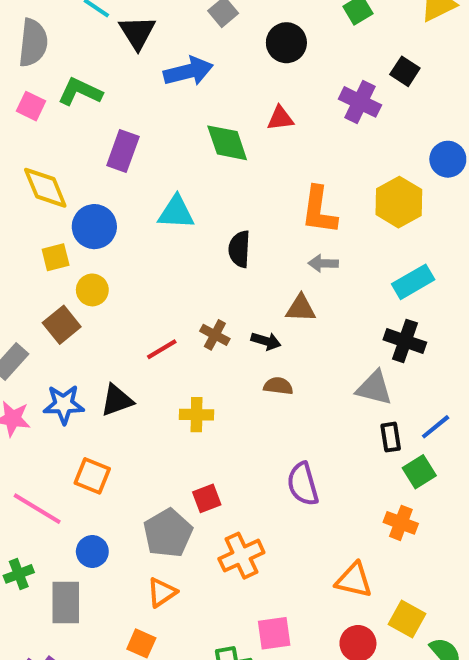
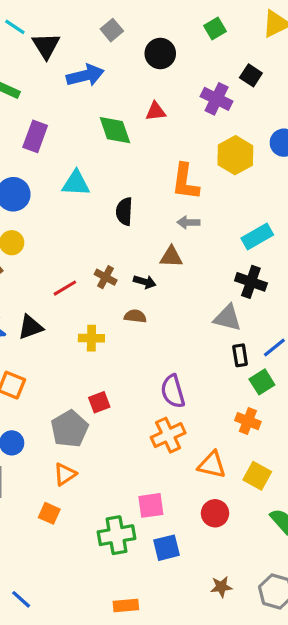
yellow hexagon: (399, 202) -> (235, 155), moved
brown semicircle: (278, 386) -> (135, 316), moved
orange cross: (241, 556) -> (168, 435), moved
yellow square: (407, 619) -> (257, 476), moved

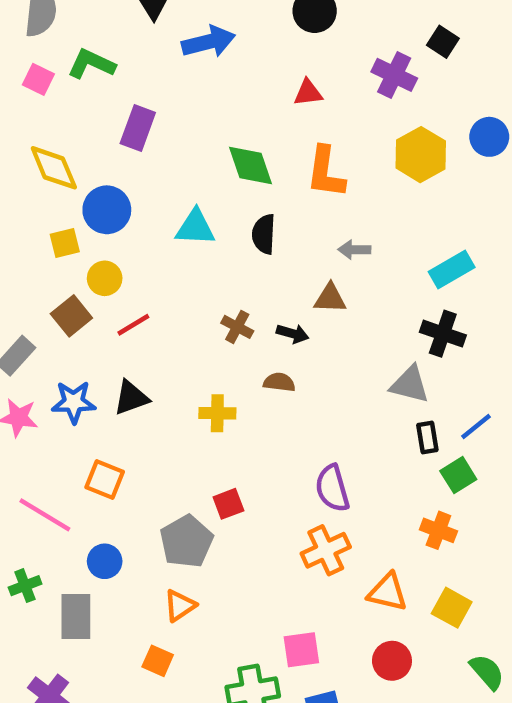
green diamond: (115, 130) -> (251, 166), moved
orange L-shape: (185, 182) -> (326, 172), moved
cyan triangle: (76, 183) -> (195, 227), moved
red line: (65, 288) -> (133, 325), moved

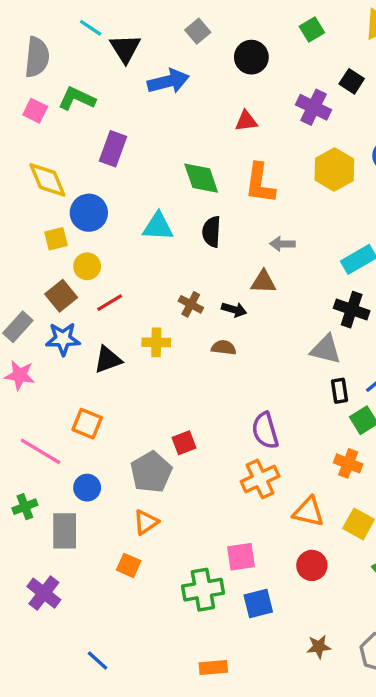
blue star: (74, 402) -> (63, 339), moved
yellow cross: (217, 413) -> (156, 342), moved

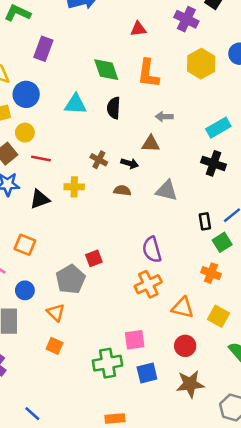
red line: (110, 303) -> (41, 158), turned 42
gray triangle: (326, 349) -> (167, 191), moved
orange triangle: (146, 522) -> (56, 313), moved, turned -42
brown star: (319, 647) -> (190, 384), moved, size x1.6

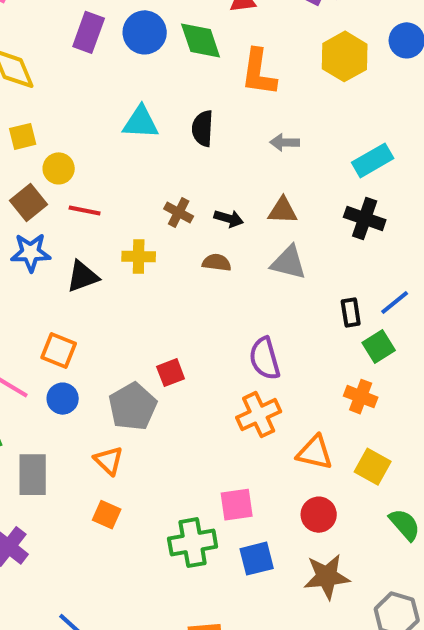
green diamond: (106, 70) -> (201, 40), moved
blue circle: (26, 94) -> (145, 32), moved
brown triangle: (151, 144) -> (283, 210), moved
blue circle: (25, 290) -> (63, 399), moved

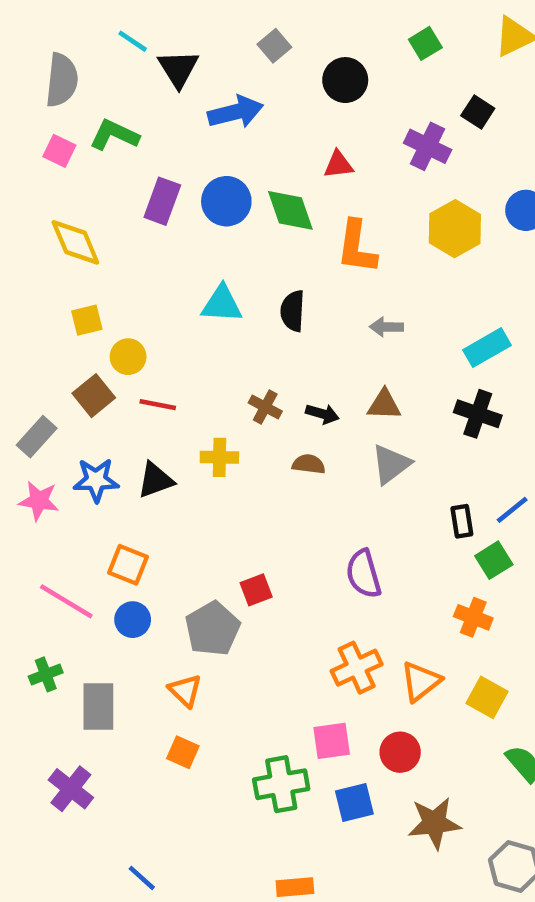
blue star: (31, 253) -> (96, 480), moved
gray triangle: (289, 263) -> (391, 464), turned -51
orange cross: (259, 415) -> (357, 668), moved
orange triangle: (315, 453) -> (421, 681), turned -51
red circle: (319, 515) -> (400, 752), moved

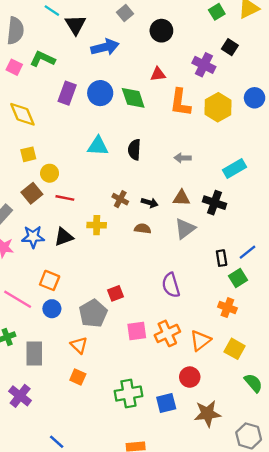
green square: (425, 43) -> (217, 12), moved
orange L-shape: (357, 247) -> (180, 103), moved
black cross: (478, 414) -> (214, 203), moved
pink square: (332, 741) -> (137, 331), moved

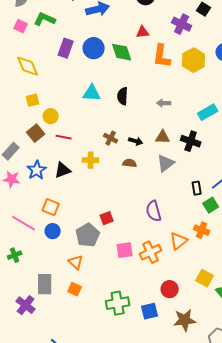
blue star: (33, 237) -> (37, 170), turned -30
orange triangle: (200, 341) -> (179, 241), moved
yellow square: (235, 349) -> (205, 278), moved
gray rectangle: (34, 353) -> (45, 284), moved

